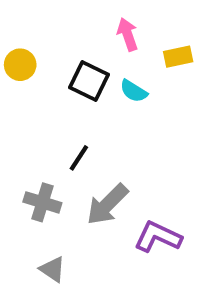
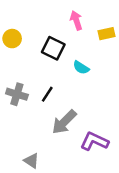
cyan semicircle: (134, 91) -> (81, 68), moved
gray cross: (42, 202) -> (17, 94), moved

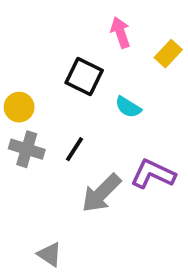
yellow rectangle: (106, 34) -> (168, 54), turned -35
yellow circle: (12, 39) -> (19, 107), moved
purple L-shape: (94, 141) -> (153, 174), moved

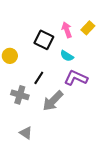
pink arrow: (120, 33) -> (67, 30), moved
gray cross: (27, 149) -> (20, 95), moved
purple L-shape: (153, 174) -> (76, 78), moved

